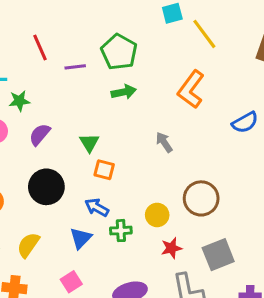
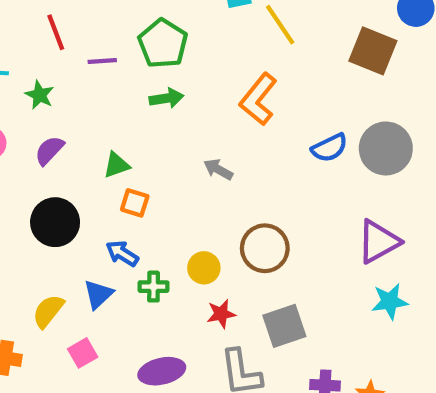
green star: (19, 101) -> (40, 95), moved, turned 30
gray arrow: (164, 142) -> (218, 169), turned -30
green triangle: (89, 143) -> (116, 165), turned 40
yellow semicircle: (28, 245) -> (48, 311), moved

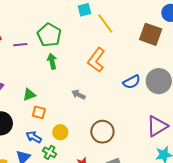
green arrow: (167, 98) -> (52, 61), turned -91
yellow circle: (204, 268) -> (60, 132), moved
green cross: (154, 287) -> (50, 152), turned 32

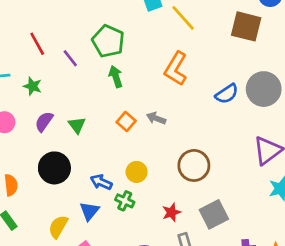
purple line: (20, 45) -> (70, 58), turned 64
green triangle: (29, 95) -> (77, 125), moved, turned -40
orange square: (39, 112) -> (126, 122), moved, turned 32

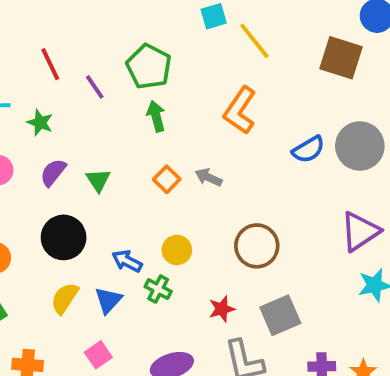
yellow semicircle: (58, 227) -> (65, 298), moved

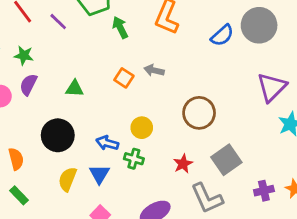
green arrow: (156, 116) -> (120, 27), moved
purple semicircle: (53, 172) -> (28, 85), moved
green triangle: (98, 180) -> (74, 89), turned -42

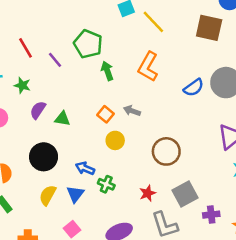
purple semicircle: (28, 85) -> (38, 110), moved
yellow circle: (142, 128) -> (115, 140), moved
purple cross: (264, 191) -> (211, 215), moved

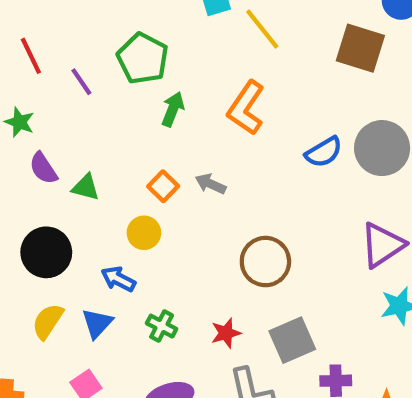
green arrow: (107, 71) -> (173, 109), turned 36
purple semicircle: (38, 110) -> (43, 168), turned -72
yellow circle: (115, 140) -> (144, 233), moved
green cross: (106, 184) -> (162, 326), moved

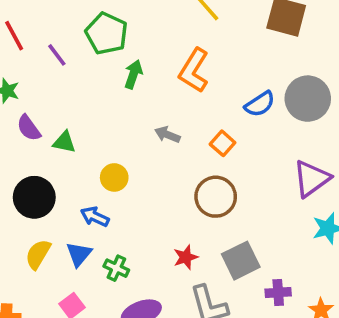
orange square: (163, 186) -> (223, 143), moved
green cross: (162, 326) -> (116, 268), moved

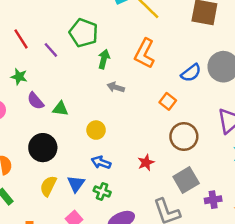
gray arrow: (167, 135) -> (116, 87), moved
brown circle: (216, 197) -> (184, 136), moved
blue arrow: (95, 217) -> (101, 162), moved
red star: (186, 257) -> (146, 163), moved

